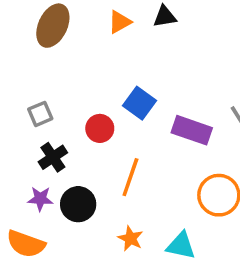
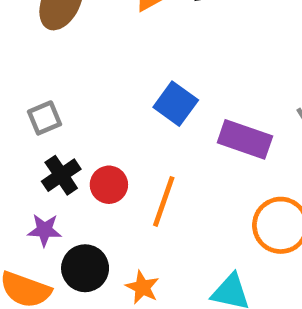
red circle: (100, 128) -> (109, 185), moved
black circle: (78, 204) -> (85, 268), moved
orange star: (130, 238) -> (142, 287), moved

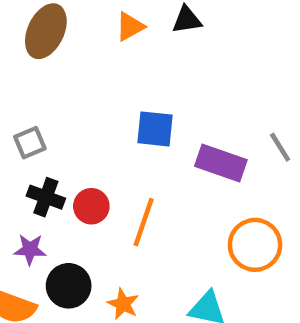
blue square: (176, 104) -> (155, 129), turned -30
black cross: (61, 175) -> (46, 197), turned -36

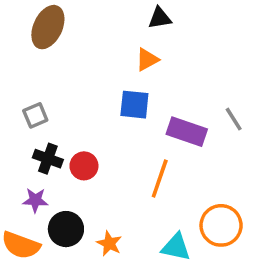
orange triangle: (130, 27) -> (147, 60), moved
orange line: (144, 222) -> (160, 179), moved
orange circle: (255, 245) -> (221, 225), moved

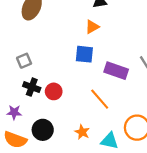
orange line: (160, 179) -> (100, 99), turned -60
purple star: (35, 200) -> (14, 112), moved
orange star: (109, 243) -> (82, 132), moved

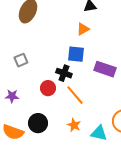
black cross: (32, 87) -> (64, 73), moved
orange line: (100, 99) -> (75, 95), moved
purple star: (14, 112) -> (12, 96), moved

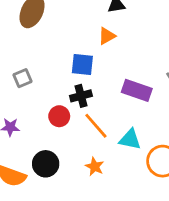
blue square: (76, 54) -> (82, 65), moved
black cross: (64, 73) -> (81, 96), turned -35
cyan triangle: (99, 133) -> (130, 139), moved

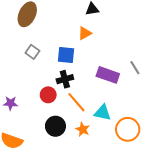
gray square: (22, 78) -> (32, 52), moved, turned -32
black circle: (46, 164) -> (55, 126), moved
orange star: (95, 167) -> (83, 129), moved

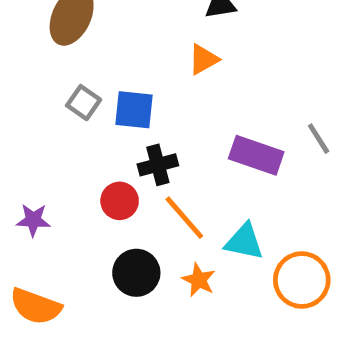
blue square: (66, 55) -> (134, 110), moved

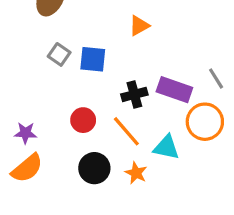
black cross: (158, 165) -> (134, 94), moved
orange circle: (302, 280) -> (205, 122), moved
orange semicircle: (36, 306) -> (27, 168), moved, turned -60

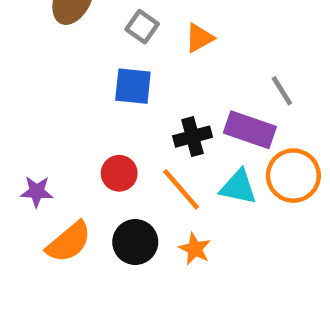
gray square: (59, 54) -> (142, 27), moved
gray line: (216, 78) -> (282, 91), moved
cyan triangle: (166, 147) -> (238, 187), moved
orange semicircle: (27, 168) -> (69, 242), moved

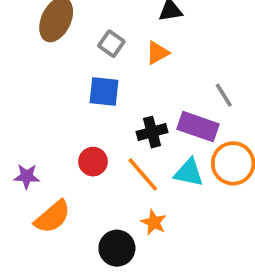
black circle: (135, 242) -> (117, 248), moved

